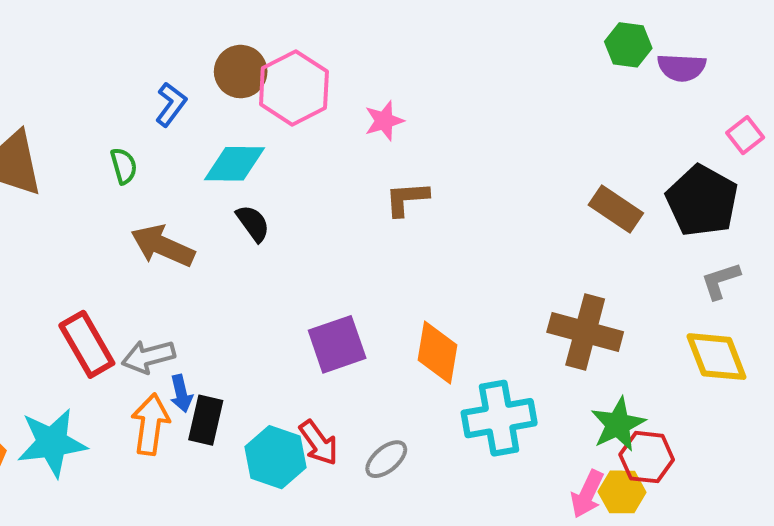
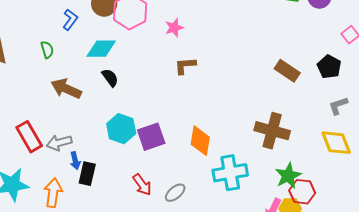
black pentagon: (702, 201) -> (329, 67), size x0.7
orange arrow: (150, 424) -> (53, 193), moved
cyan hexagon: (275, 457) -> (121, 129), moved

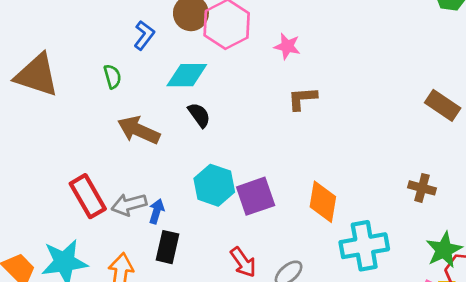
pink star: (174, 28) -> (287, 46), turned 30
brown cross: (272, 131) -> (422, 188), size x0.6
blue arrow: (75, 161) -> (157, 211), moved, turned -150

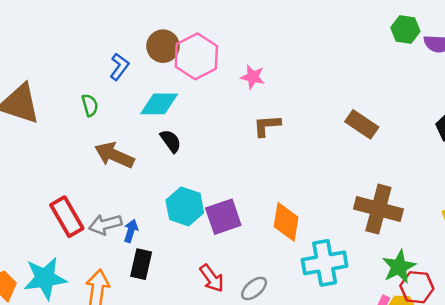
brown rectangle: (443, 105) -> (362, 124), moved
brown cross: (422, 188) -> (378, 209), size x1.8

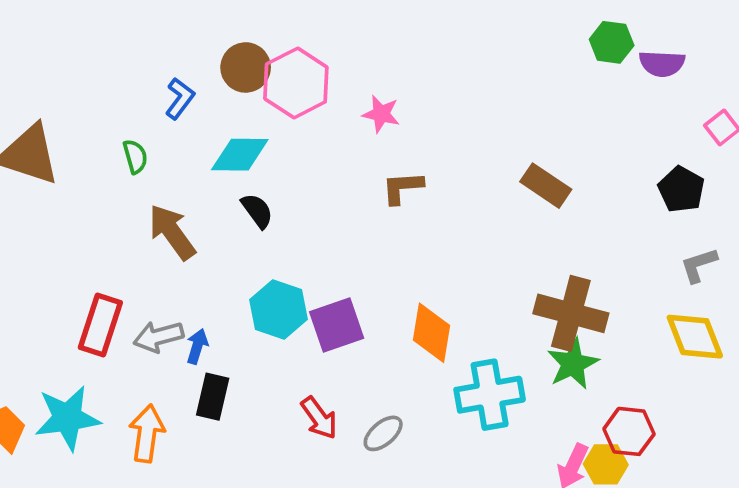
brown arrow: (114, 155) -> (172, 232), turned 30
red rectangle: (67, 217) -> (100, 325), turned 48
green star: (399, 267) -> (573, 364), moved

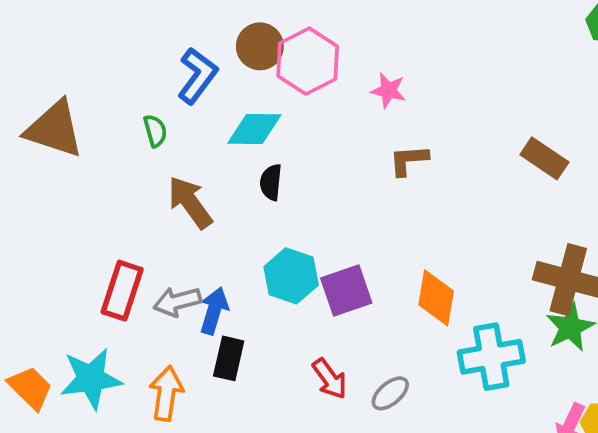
blue L-shape: (180, 98) -> (197, 76), size x1.4
black semicircle: (257, 211) -> (271, 182), turned -138
blue arrow: (197, 346) -> (214, 311), size x1.4

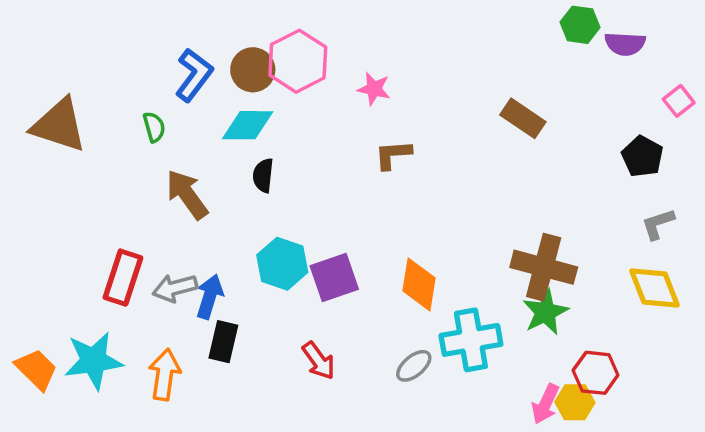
brown circle: (260, 46) -> (253, 70), moved
brown rectangle: (544, 158) -> (523, 118), moved
gray ellipse: (390, 393) -> (414, 366), moved

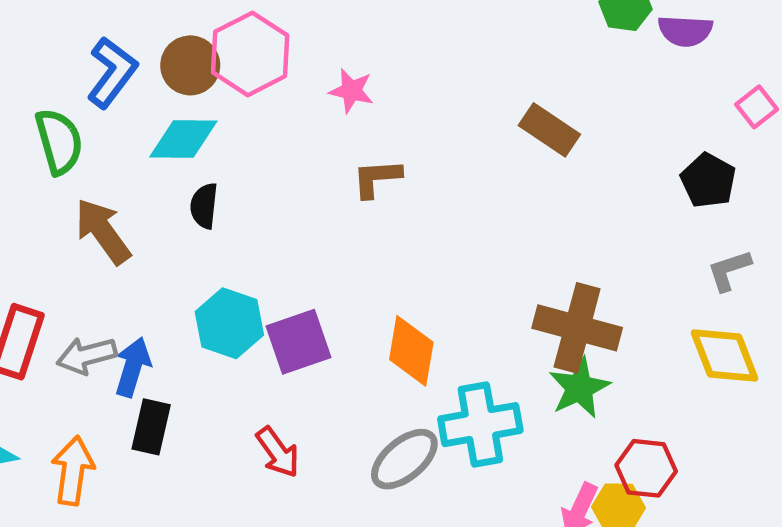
green semicircle: (154, 127) -> (59, 141), size x1.6
gray ellipse: (414, 366) -> (404, 459), size x1.4

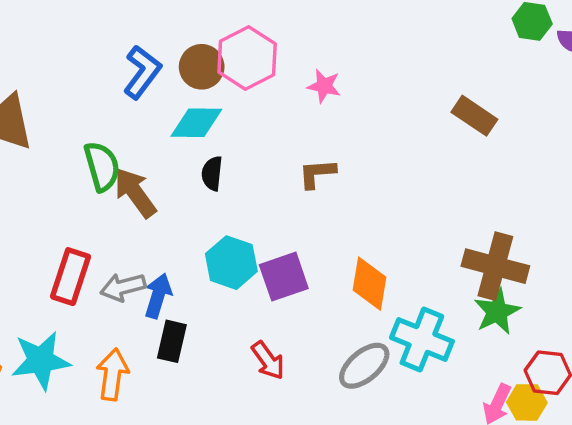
green semicircle: (59, 141) -> (102, 166), moved
brown L-shape: (377, 178) -> (317, 173), moved
cyan cross: (480, 425) -> (422, 340), turned 32

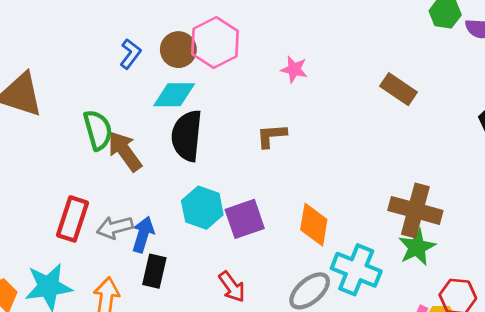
blue L-shape: (142, 72) -> (130, 54), size x0.7
pink star: (324, 86) -> (294, 69), moved
black semicircle: (212, 173) -> (187, 136), size x1.8

